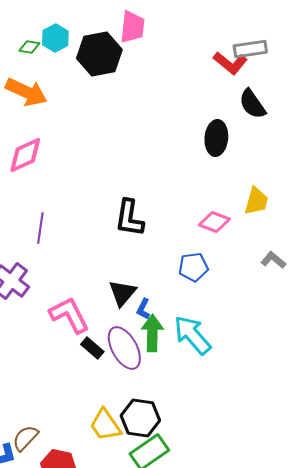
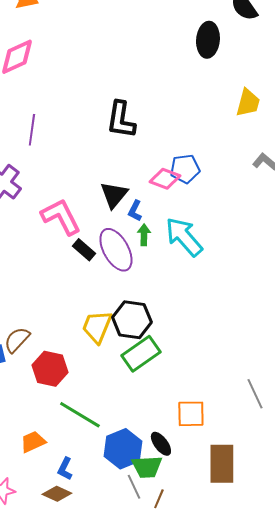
pink diamond: (214, 222) -> (165, 179), moved
green arrow: (152, 333) -> (144, 235), size x0.6
yellow trapezoid: (105, 425) -> (97, 327), turned 57

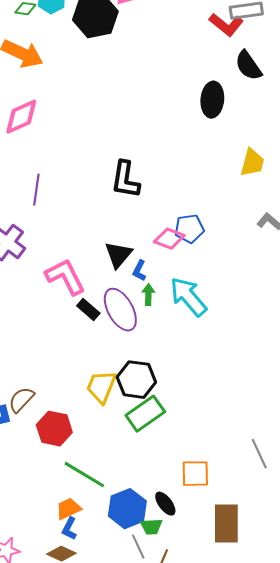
orange trapezoid: (33, 442) -> (68, 509), moved
green trapezoid: (147, 467) -> (151, 527), size x0.7

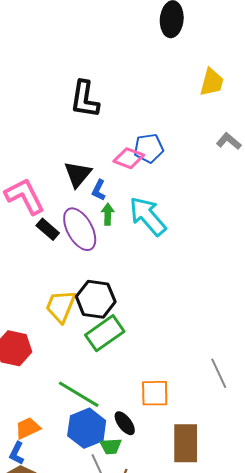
green line: (84, 475) -> (79, 394), moved
blue L-shape: (69, 529) -> (17, 453), moved

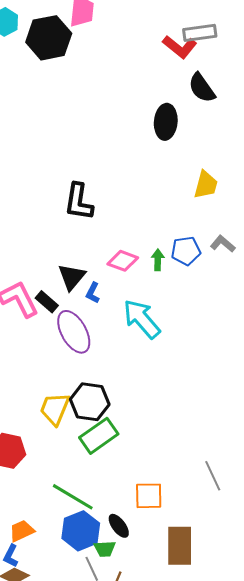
blue pentagon: (149, 148) -> (186, 251), moved
green arrow: (108, 214) -> (158, 260), moved
black rectangle: (48, 229) -> (47, 302), moved

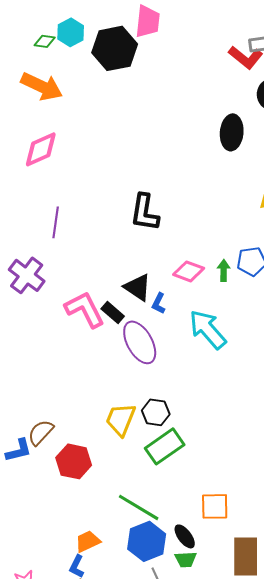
black triangle: (72, 277) -> (138, 287), turned -36
black hexagon: (90, 402) -> (156, 412), size x0.7
green trapezoid: (105, 549) -> (186, 559), moved

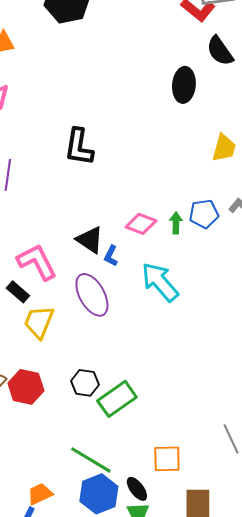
black L-shape: (145, 212) -> (79, 147), moved
black rectangle: (113, 312) -> (18, 292), moved
black hexagon: (156, 412) -> (85, 383), moved
yellow trapezoid: (121, 419) -> (39, 322), moved
red hexagon: (74, 461) -> (26, 387), moved

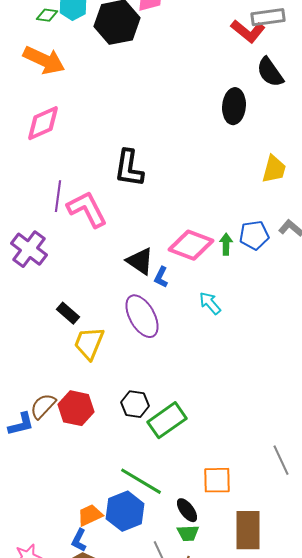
pink diamond: (141, 224) -> (191, 245), size x1.4
pink L-shape: (37, 262) -> (87, 209), moved
cyan arrow: (160, 282) -> (210, 303), size x0.6
blue hexagon: (99, 494) -> (125, 511), moved

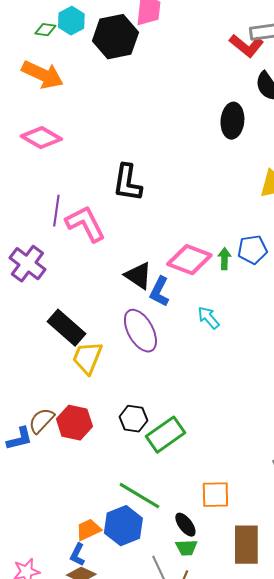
pink diamond: (43, 123) -> (41, 138), turned 54
blue L-shape: (161, 277) -> (159, 292), size x1.4
black rectangle: (68, 313) -> (66, 328), size x1.6

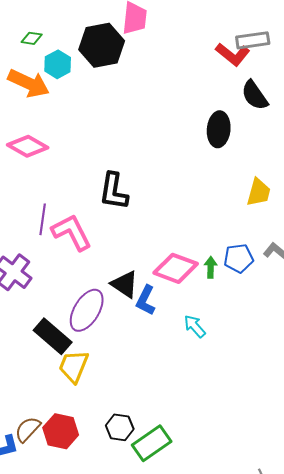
cyan hexagon: (71, 21) -> (58, 64), moved
purple ellipse: (140, 331) -> (87, 310), moved, turned 60

